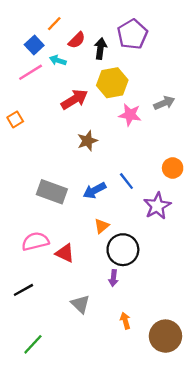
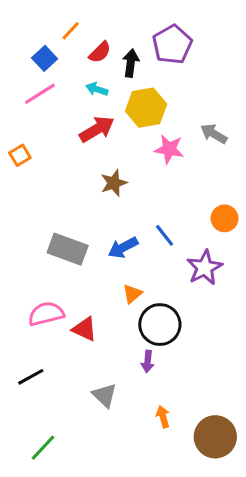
cyan arrow: (58, 60) -> (97, 89), moved
gray arrow: (164, 103) -> (214, 134), turned -126

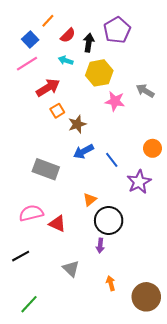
red arrow: (97, 129) -> (48, 88), moved
orange square: (20, 155) -> (57, 111), moved
blue arrow: (123, 248) -> (83, 151), moved

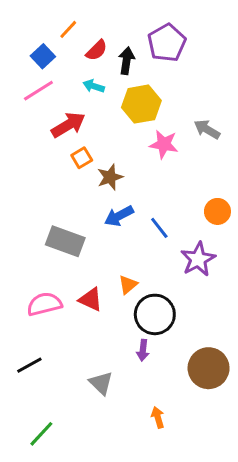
red triangle: (57, 224) -> (91, 300), moved
orange arrow: (111, 283) -> (158, 417), moved
brown circle: (146, 297) -> (209, 368), moved

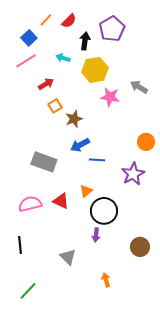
red semicircle: (97, 50) -> (69, 21), moved
red arrow: (68, 125) -> (46, 84), size x0.7
blue line: (159, 228) -> (97, 160), moved, turned -49
black line: (29, 365) -> (20, 245), turned -66
brown circle: (209, 368) -> (140, 247), size x0.7

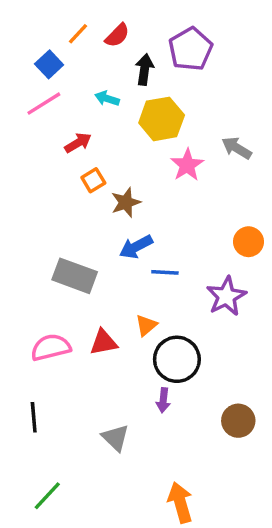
pink star: (110, 97) -> (187, 165), turned 30
red triangle: (61, 201) -> (104, 342), turned -36
orange arrow: (106, 280) -> (180, 503), moved, size x1.6

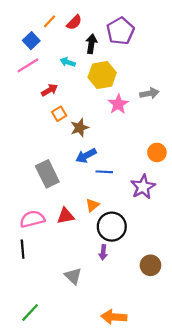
gray arrow: (237, 148) -> (149, 93), turned 138
gray rectangle: (75, 276) -> (47, 174), turned 44
black line: (34, 417) -> (23, 249), moved
orange arrow: (180, 503) -> (114, 317), turned -70

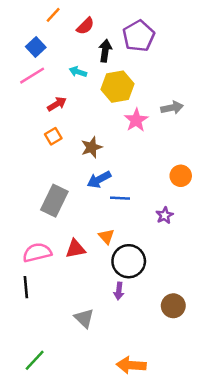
orange line: (49, 21) -> (53, 15), moved
orange square: (59, 114) -> (53, 136), moved
gray rectangle: (47, 174) -> (54, 201), turned 52
purple star: (143, 187) -> (165, 215), size x0.6
orange triangle: (92, 205) -> (106, 236), turned -32

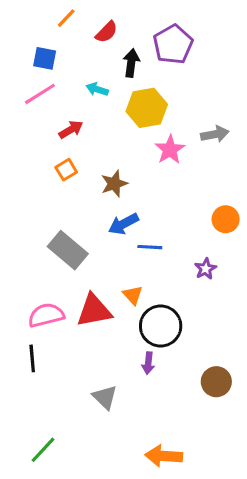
blue square: (36, 47) -> (45, 58), turned -36
gray rectangle: (54, 201) -> (68, 250), turned -76
red triangle: (75, 249) -> (94, 311), size x1.4

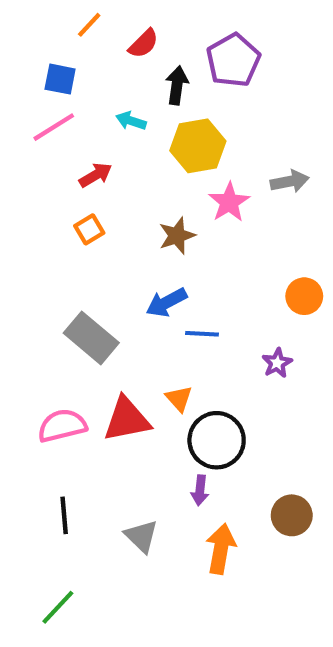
brown star: (114, 184) -> (177, 236), moved
black line: (32, 358) -> (64, 515), moved
orange arrow: (164, 456) -> (221, 549), moved, turned 96

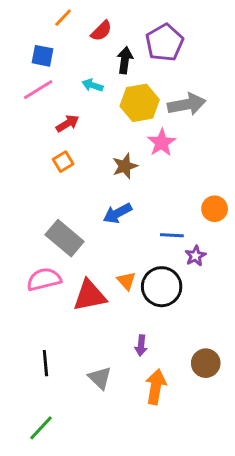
gray arrow: (290, 181) -> (187, 104), moved, size x1.4
blue line: (202, 334) -> (172, 235), moved
pink semicircle: (62, 426) -> (44, 279), moved
black circle: (217, 440) -> (162, 287), moved

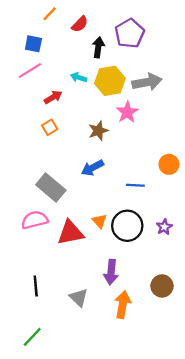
cyan arrow: (92, 85) -> (79, 77), moved
purple star: (195, 256) -> (164, 227), moved
purple arrow: (141, 346) -> (111, 272), size x1.5

